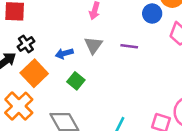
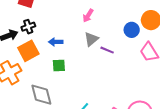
gray triangle: (93, 45) -> (91, 39), moved
green square: (76, 81) -> (59, 65), turned 32

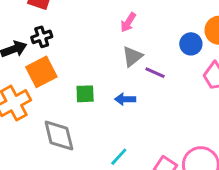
blue arrow: (56, 42) -> (125, 99), moved

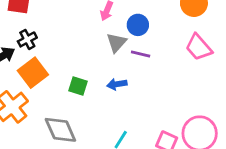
blue circle: (191, 44) -> (138, 25), moved
green square: (85, 94) -> (78, 86), turned 30

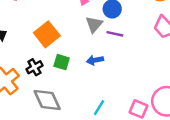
black cross: (27, 39) -> (34, 67), moved
orange square: (33, 73) -> (47, 34), moved

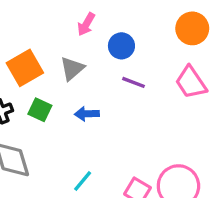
gray triangle: (94, 24) -> (72, 69), moved
purple line: (115, 34) -> (133, 82), moved

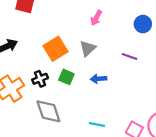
blue circle: (121, 46) -> (143, 24), moved
cyan line: (83, 181) -> (97, 124), turned 63

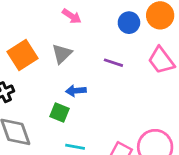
pink arrow: (96, 18) -> (72, 16), turned -84
green square: (66, 77) -> (60, 113), moved

